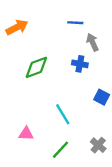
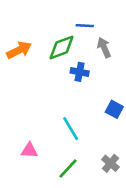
orange arrow: (17, 27) -> (19, 50), moved
blue cross: (80, 64) -> (80, 72), moved
green diamond: (36, 67) -> (62, 47), moved

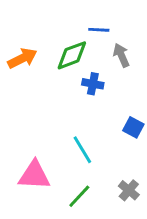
pink triangle: (29, 150) -> (34, 175), size x1.6

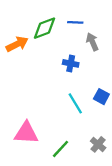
green diamond: (72, 55) -> (44, 28), moved
cyan line: (82, 150) -> (75, 103), moved

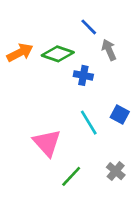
blue line: (75, 22) -> (89, 27), turned 42
green diamond: (44, 28) -> (58, 54), moved, turned 40
pink triangle: (26, 133) -> (47, 143), moved, turned 45

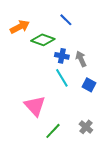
gray arrow: (109, 50) -> (81, 59), moved
orange arrow: (20, 53) -> (20, 27), moved
cyan line: (89, 123) -> (62, 78), moved

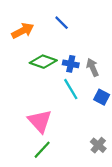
blue line: (66, 20) -> (62, 23), moved
green diamond: (43, 40) -> (43, 62), moved
green line: (53, 131) -> (42, 150), moved

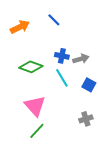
green diamond: (43, 62) -> (31, 67), moved
gray arrow: (92, 67) -> (81, 59), turned 98
gray cross: (98, 145) -> (86, 119), moved, turned 32

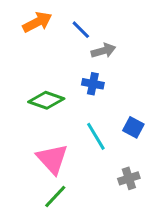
orange arrow: (20, 27) -> (37, 22), moved
gray arrow: (81, 59) -> (103, 51), moved
cyan line: (62, 78) -> (96, 136), moved

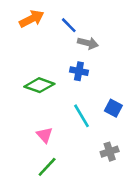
gray arrow: (103, 51) -> (88, 43), turned 30
pink triangle: (52, 159) -> (44, 135), size x0.6

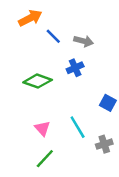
blue line: (69, 25) -> (53, 36), moved
blue cross: (79, 71) -> (75, 68), turned -35
cyan line: (81, 116) -> (78, 127), moved

